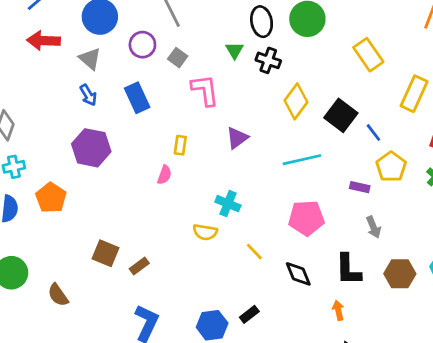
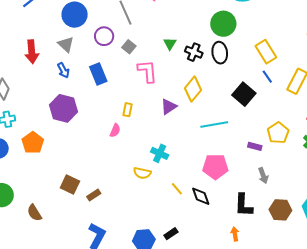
black ellipse: (262, 22) -> (220, 53), moved
red arrow: (44, 41) -> (32, 52), moved, turned -100
yellow diamond: (296, 101) -> (193, 89), moved
blue line: (373, 132) -> (267, 77), moved
black diamond: (298, 274) -> (201, 196), moved

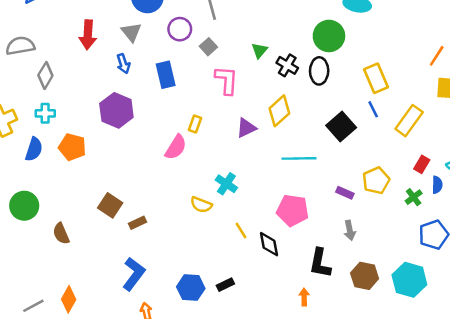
pink semicircle: (115, 130) -> (176, 147), size x1.5
orange pentagon: (33, 143) -> (72, 147), turned -30

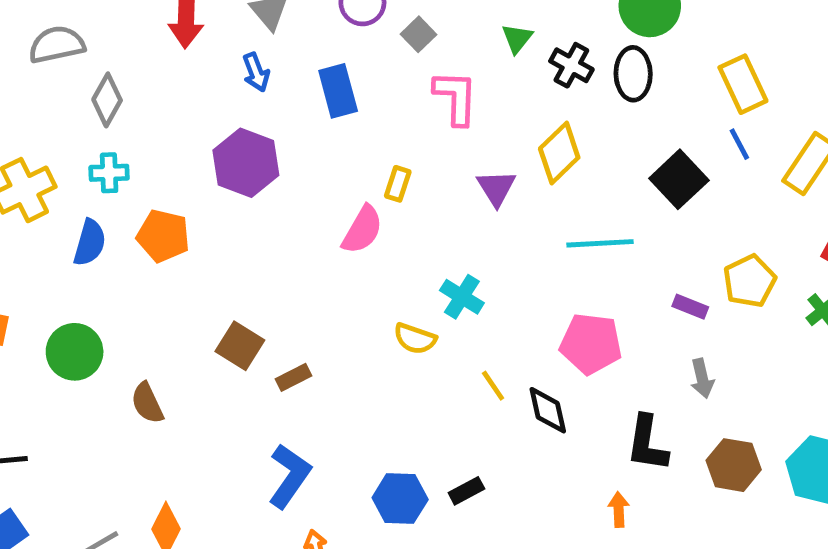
purple triangle: (246, 128) -> (496, 188), turned -35

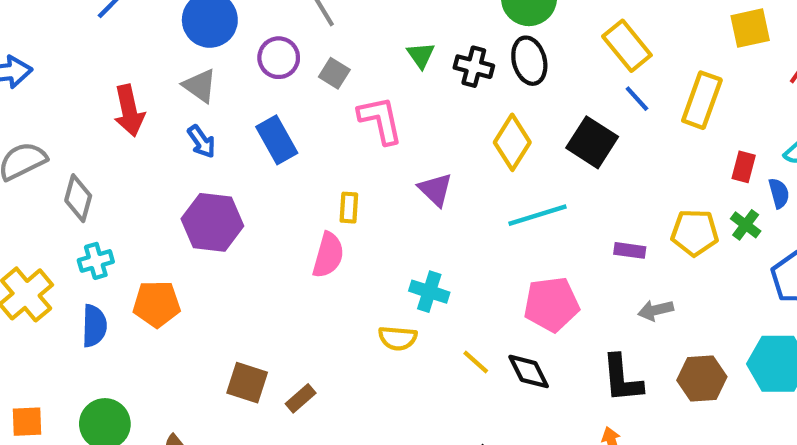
yellow diamond: (559, 153) -> (512, 142), moved
yellow pentagon: (749, 281) -> (695, 233), moved, turned -30
gray arrow: (702, 378) -> (656, 310), turned 104

